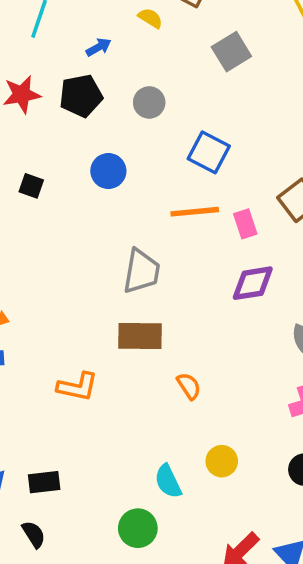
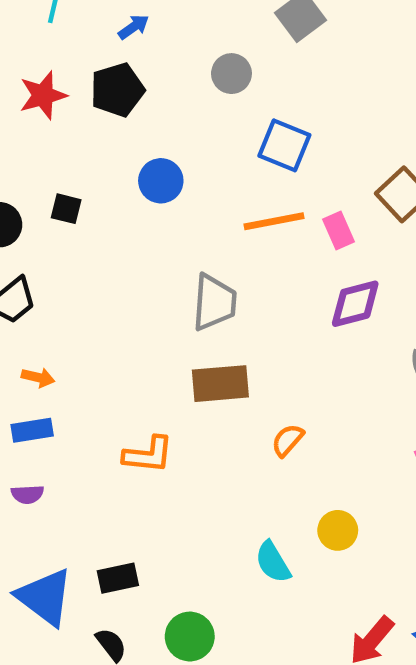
gray circle: (149, 102) -> (231, 74), moved
orange semicircle: (189, 386) -> (288, 440), turned -100
green circle: (138, 528) -> (190, 637), moved

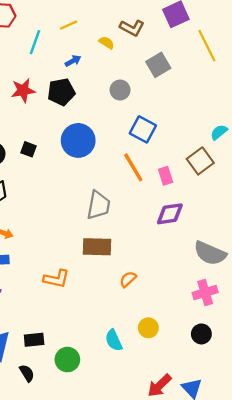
blue circle: (161, 181) -> (78, 140), size x1.5
orange line: (274, 221) -> (133, 167), turned 64
green circle: (190, 637) -> (67, 360), moved

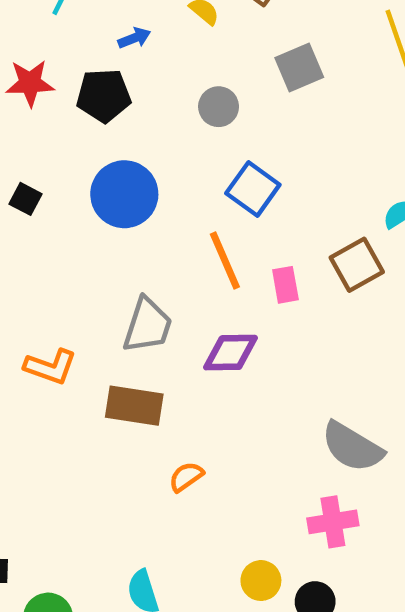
purple diamond: (170, 214) -> (231, 353), moved
orange L-shape: (56, 279) -> (50, 367), moved
yellow circle: (148, 328) -> (261, 581), moved

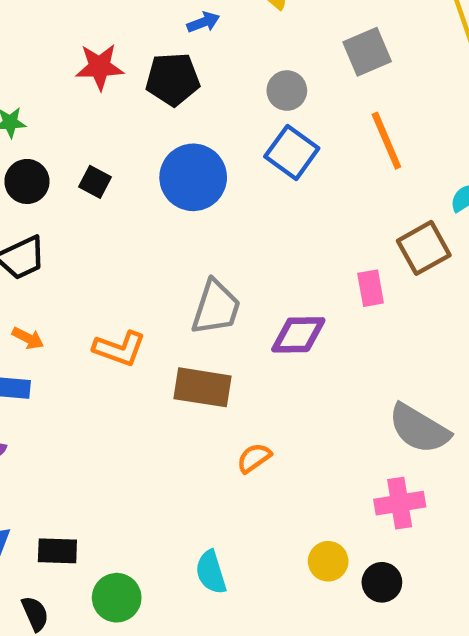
blue square: (253, 189) -> (292, 152), moved
orange line: (225, 260) -> (386, 141), moved
pink rectangle: (285, 285) -> (371, 288), moved

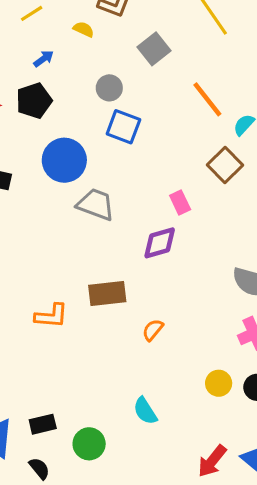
orange line: (386, 141) -> (207, 99), moved
pink rectangle: (371, 288) -> (180, 203), moved
gray trapezoid: (216, 308) -> (96, 204), moved, turned -72
orange L-shape: (119, 349) -> (51, 316), moved

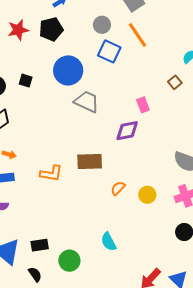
orange line: (207, 99) -> (137, 35), moved
brown square: (225, 165) -> (175, 82), size x0.6
yellow circle: (219, 383) -> (147, 195), moved

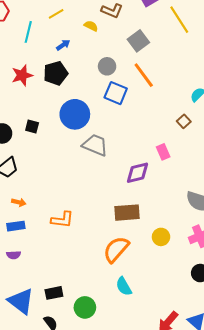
pink rectangle: (143, 105) -> (163, 152), moved
brown rectangle: (90, 162) -> (127, 213), moved
orange semicircle: (118, 188) -> (116, 249), moved, size x1.8

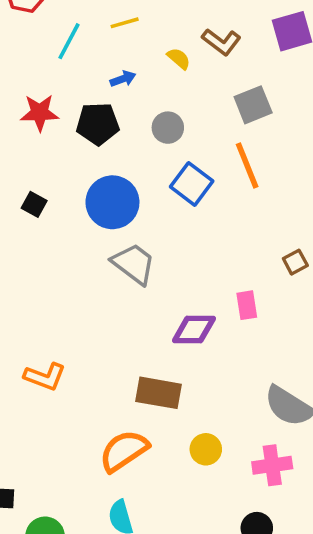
gray circle: (107, 66) -> (168, 128), moved

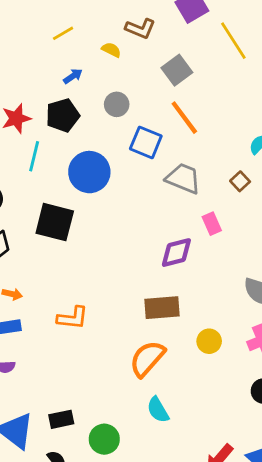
cyan line: (69, 41) -> (34, 156), moved
black square: (34, 204) -> (55, 222), moved, size x2.0
gray trapezoid: (134, 264) -> (183, 178), moved

